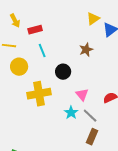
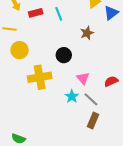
cyan line: (42, 51) -> (59, 14), moved

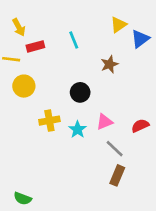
red rectangle: (36, 13) -> (35, 46), moved
yellow cross: (40, 77) -> (49, 121), size x0.7
pink triangle: (83, 78) -> (104, 122), turned 48
cyan star: (72, 96) -> (78, 129), moved

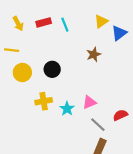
cyan line: (74, 40) -> (65, 25), moved
red rectangle: (35, 46) -> (44, 22), moved
black circle: (80, 92) -> (52, 69), moved
red semicircle: (140, 126) -> (120, 115), moved

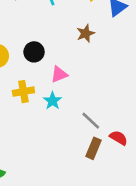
pink triangle: (89, 102) -> (59, 74), moved
red semicircle: (120, 115) -> (119, 138), moved, turned 56

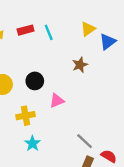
cyan star: (53, 101) -> (32, 143), moved

